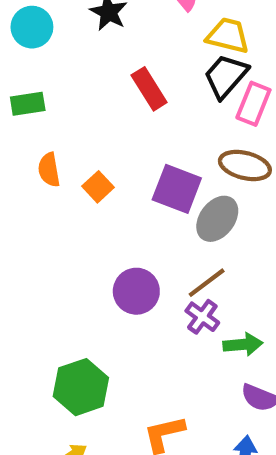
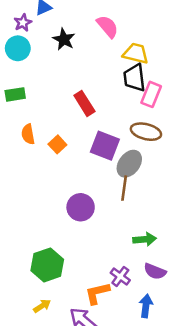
black trapezoid: (226, 76) -> (134, 78), turned -48
red rectangle: (149, 89) -> (84, 103), moved
brown line: (207, 283) -> (124, 188), moved, turned -45
purple cross: (202, 317) -> (120, 276), moved

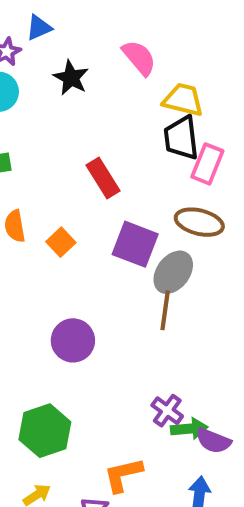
purple circle: (81, 207) -> (73, 340), moved
green arrow: (145, 239) -> (189, 429), moved
purple cross: (120, 276) -> (167, 411), moved

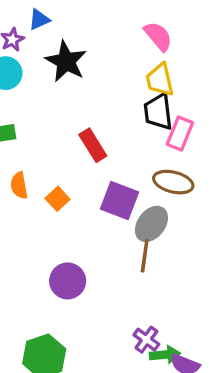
pink semicircle: (139, 58) -> (158, 36), moved
black star: (71, 78) -> (66, 61), size x1.4
yellow trapezoid: (183, 100) -> (160, 80), turned -117

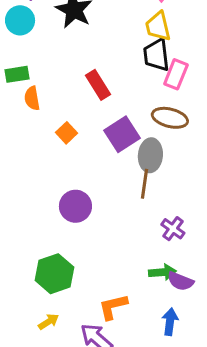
orange semicircle: (19, 185) -> (32, 98), moved
purple square: (120, 200) -> (122, 134), turned 36
gray ellipse: (151, 224) -> (150, 155), turned -32
purple cross: (146, 340) -> (173, 229), moved

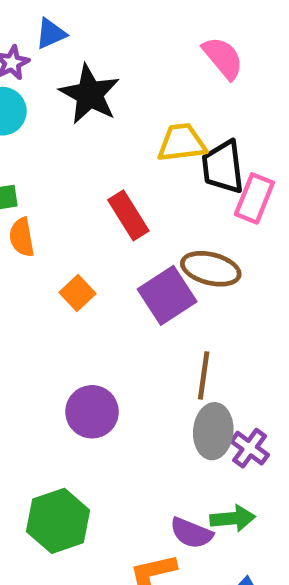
yellow trapezoid: (158, 26) -> (182, 143), moved, turned 96
brown ellipse: (170, 118) -> (211, 269), moved
gray ellipse: (150, 155) -> (213, 431), moved
purple semicircle: (180, 281) -> (191, 533), moved

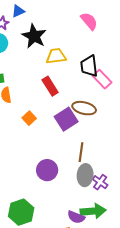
yellow trapezoid: (182, 143) -> (56, 56), moved
pink rectangle: (254, 198) -> (102, 79), turned -66
purple circle: (92, 412) -> (47, 170), moved
green arrow: (233, 518) -> (93, 211), size x1.4

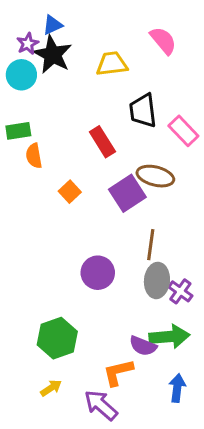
black star: (34, 36) -> (53, 55), moved
yellow trapezoid: (56, 56) -> (112, 64), moved
black trapezoid: (89, 66) -> (143, 111), moved

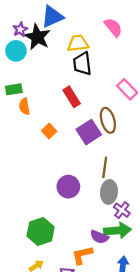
blue triangle: (53, 25) -> (52, 17), moved, size x1.6
black trapezoid: (143, 111) -> (82, 64), moved
brown ellipse: (155, 176) -> (108, 120), turned 60
purple cross: (180, 291) -> (122, 210), moved

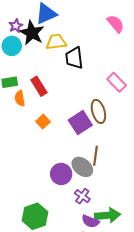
pink semicircle: (113, 27) -> (116, 24), moved
yellow trapezoid: (78, 43) -> (56, 42), moved
red rectangle: (72, 97) -> (39, 86), moved
gray ellipse: (109, 192) -> (82, 167), moved, turned -55
purple cross: (122, 210) -> (82, 196), moved

